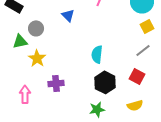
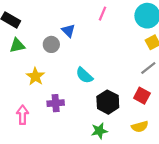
gray circle: (36, 28) -> (51, 44), moved
green triangle: (20, 41) -> (17, 46), moved
cyan semicircle: (97, 54) -> (84, 75), moved, turned -54

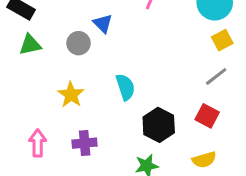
cyan semicircle: (84, 75) -> (125, 87), turned -150
yellow star: (35, 76) -> (71, 95), moved
purple cross: (56, 103) -> (85, 143), moved

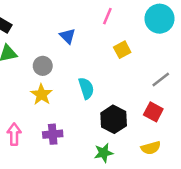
yellow square: (222, 40) -> (122, 50), moved
gray circle: (79, 43) -> (43, 66), moved

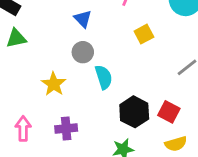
gray circle: (43, 66) -> (83, 52), moved
red square: (153, 112) -> (169, 112), moved

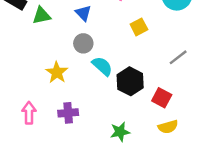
green triangle: (16, 38) -> (42, 16), moved
cyan semicircle: (104, 77) -> (102, 66), turned -30
black hexagon: (134, 112) -> (130, 81), moved

